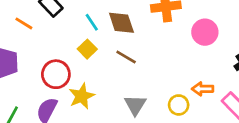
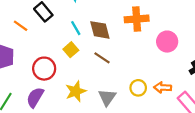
yellow star: (82, 96) -> (76, 91), moved
yellow circle: (179, 105) -> (138, 88), moved

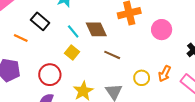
brown line: (102, 58) -> (112, 55), moved
orange arrow: (163, 88) -> (165, 74), turned -56

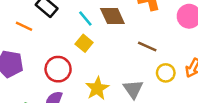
brown line: (112, 55) -> (147, 47), moved

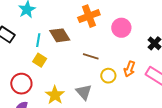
cyan line: (85, 18) -> (38, 40), turned 56

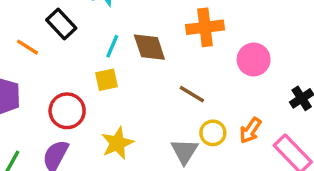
yellow square: (40, 60) -> (107, 80), turned 32
gray triangle: (84, 92) -> (185, 151), moved

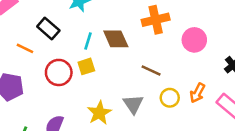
red circle: (67, 111) -> (59, 72), moved
gray triangle: (185, 151) -> (133, 104), moved

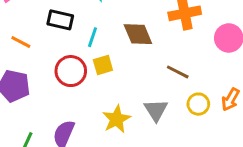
black rectangle: (48, 29) -> (60, 20), turned -30
cyan line: (88, 41) -> (93, 37), moved
orange line: (25, 48) -> (21, 42), moved

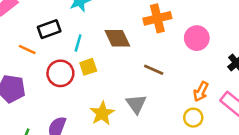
black rectangle: (60, 20) -> (49, 29), turned -30
orange line: (21, 42) -> (27, 49), moved
yellow circle: (198, 104) -> (193, 118), moved

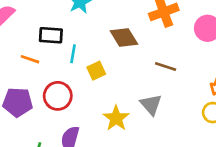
black rectangle: (49, 29) -> (51, 35), turned 30
cyan line: (78, 43) -> (73, 54), moved
red circle: (60, 73) -> (58, 96), moved

